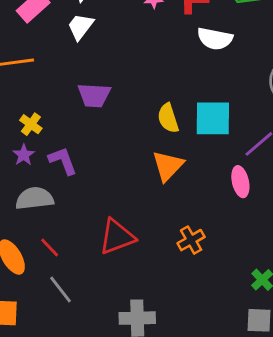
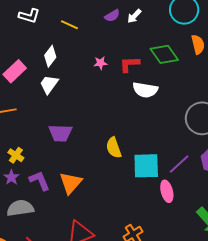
cyan square: (213, 118) -> (146, 166), moved
orange triangle: (168, 166) -> (71, 183), moved

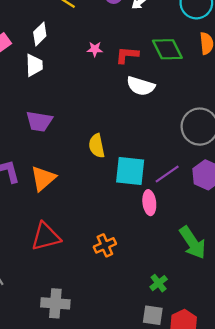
white trapezoid: (49, 84) -> (34, 65), turned 135

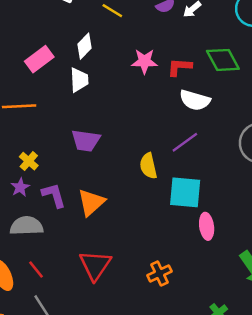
pink star: (95, 49) -> (144, 61), size x1.5
purple line: (167, 174) -> (185, 142), moved
red triangle: (46, 237) -> (95, 265), turned -40

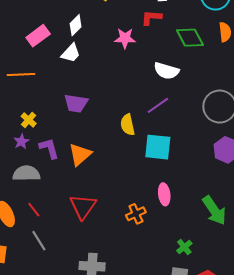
red L-shape: (179, 67) -> (151, 18), moved
white trapezoid: (79, 80) -> (71, 53), turned 45
pink ellipse: (207, 226) -> (164, 194), moved

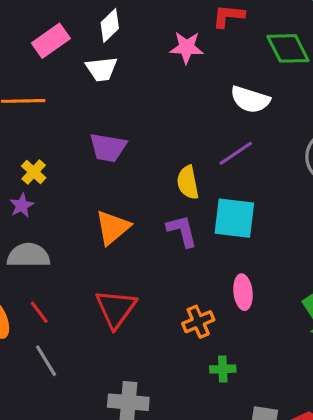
white trapezoid: (71, 53) -> (101, 69), turned 40
purple L-shape: (49, 148) -> (182, 231), moved
green cross: (184, 247) -> (223, 369), moved, turned 35

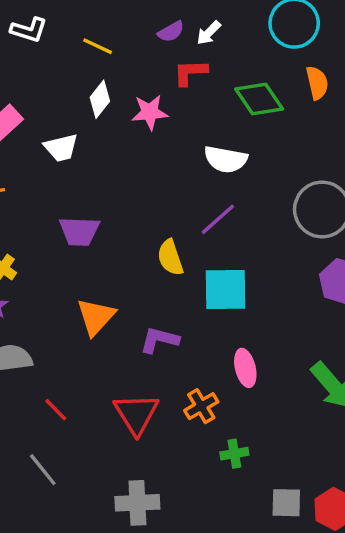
white diamond: (110, 26) -> (100, 99), moved
purple L-shape: (182, 231) -> (159, 340), moved, turned -54
red triangle: (116, 309) -> (136, 414), moved
red line: (39, 312) -> (56, 410), moved

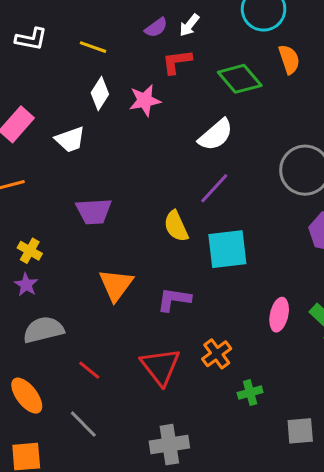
white semicircle: (226, 159) -> (216, 135), turned -45
pink ellipse: (245, 368) -> (279, 315), moved, turned 32

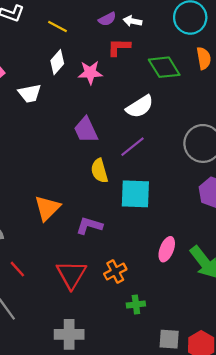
white arrow: (189, 25) -> (132, 21), turned 54
purple trapezoid: (94, 211) -> (86, 130), moved, turned 60

